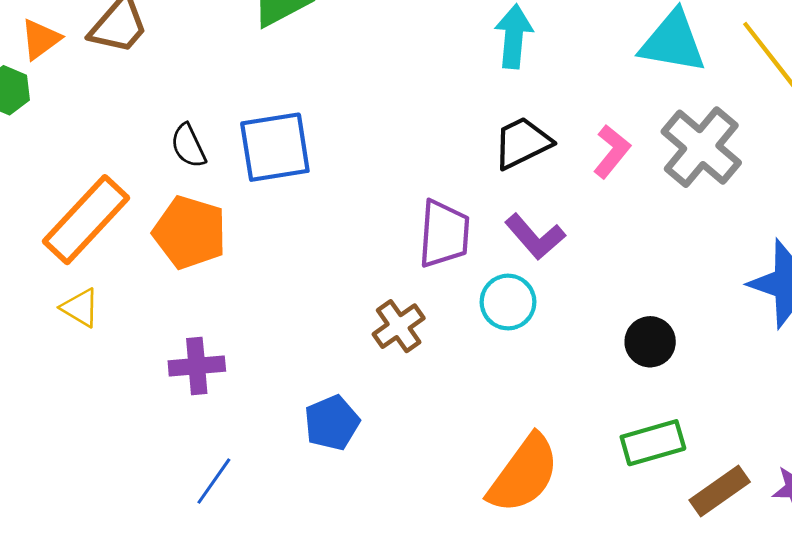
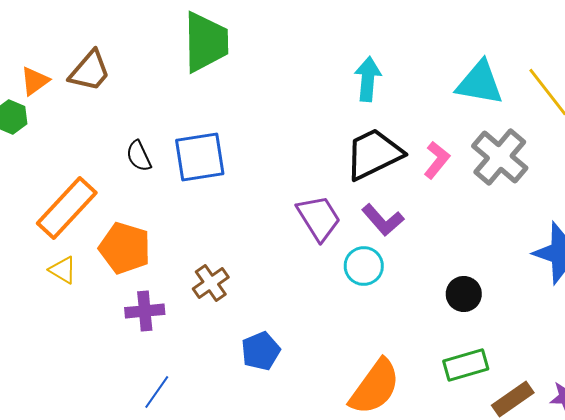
black trapezoid: (522, 143) -> (374, 154), size x1.4
orange pentagon: (190, 232) -> (125, 248), moved
purple trapezoid: (444, 234) -> (319, 218), turned -36
brown cross: (399, 326) -> (211, 283), moved
blue pentagon: (332, 423) -> (261, 351), moved

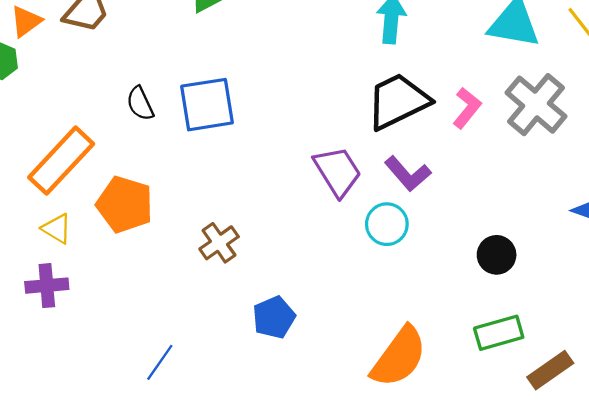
purple cross: (145, 311) -> (47, 286), moved

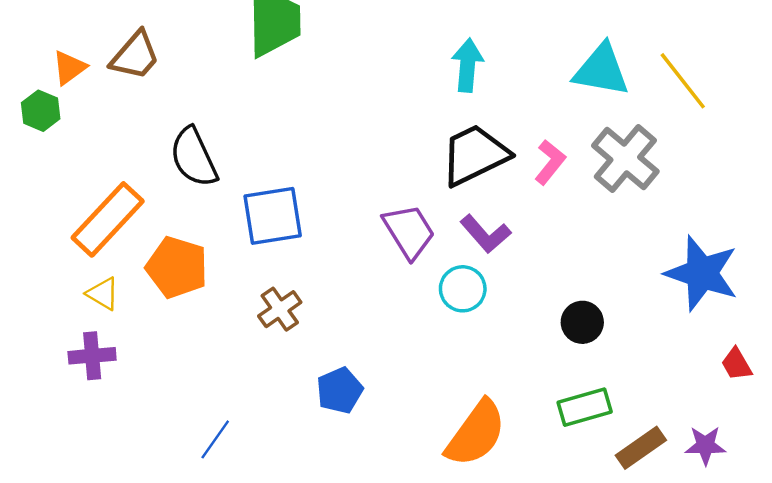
black semicircle: (140, 104) -> (194, 157), size x1.6
blue square: (207, 105) -> (273, 216), moved

